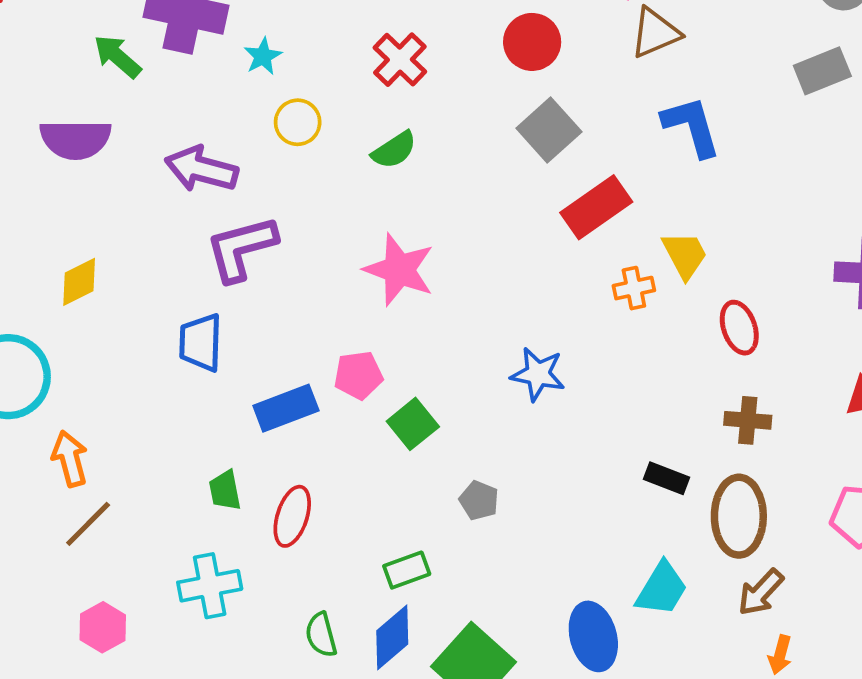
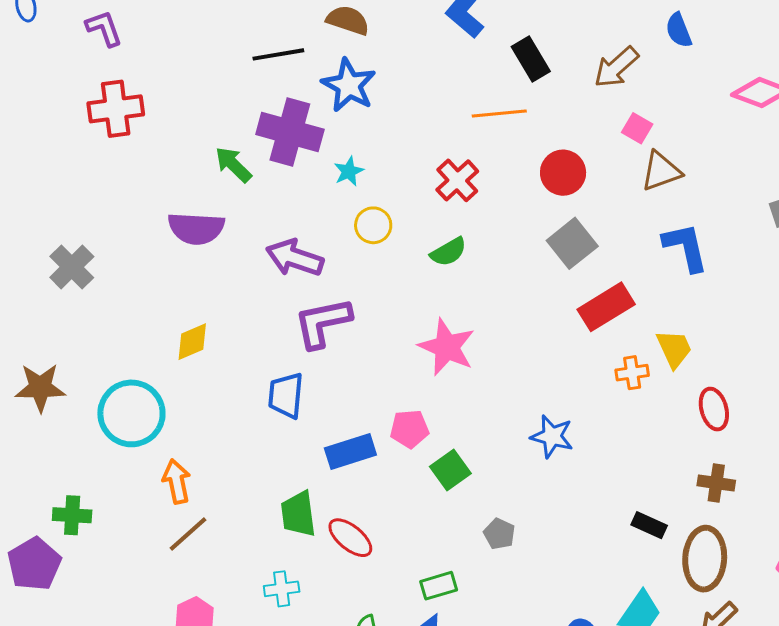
green trapezoid: (225, 490) -> (298, 514), size x1.4
red ellipse: (292, 516) -> (350, 538), turned -72
cyan cross: (210, 586) -> (282, 589), size x0.7

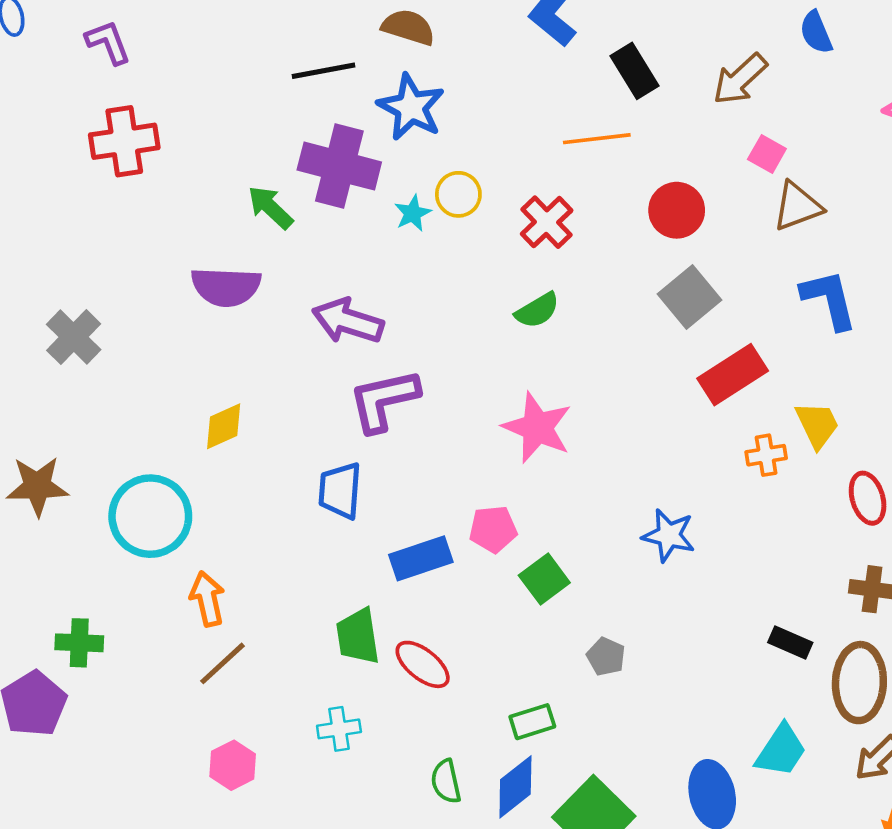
yellow circle: (373, 225) -> (458, 194), moved

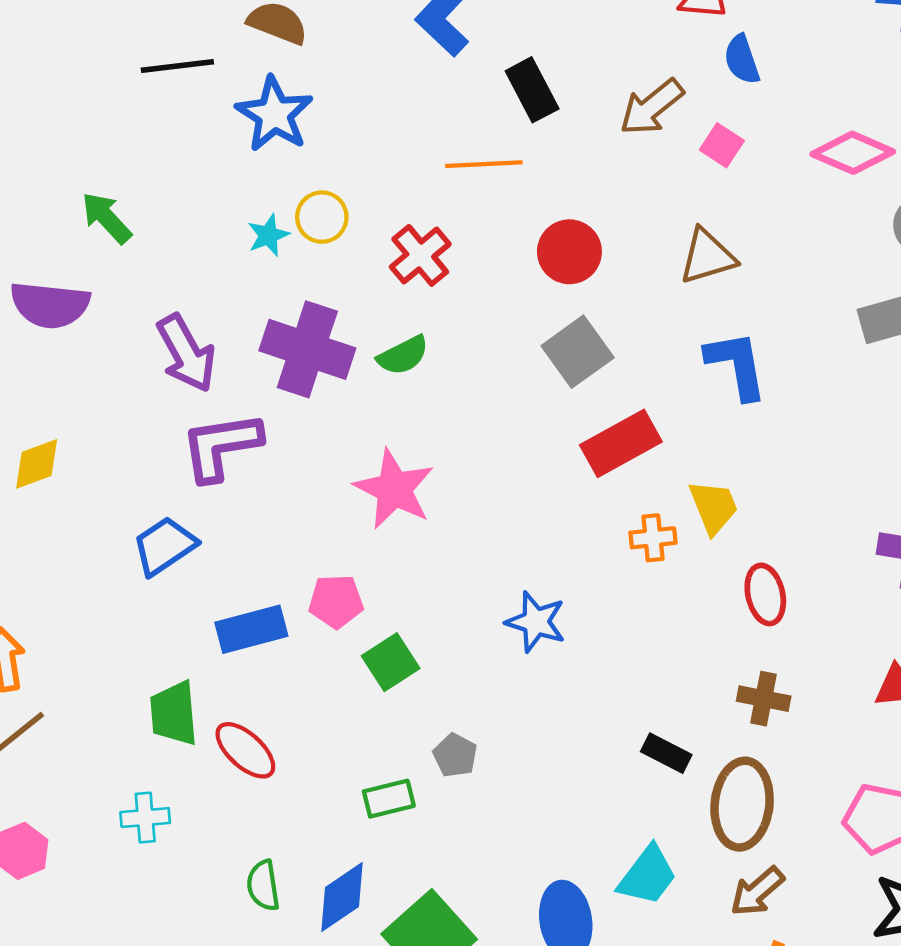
pink square: (767, 154) -> (722, 145), moved
purple cross: (339, 166) -> (307, 349), moved
purple arrow: (348, 321) -> (186, 353), turned -140
blue trapezoid: (340, 491) -> (164, 546), turned 48
green rectangle: (532, 722) -> (389, 799), moved

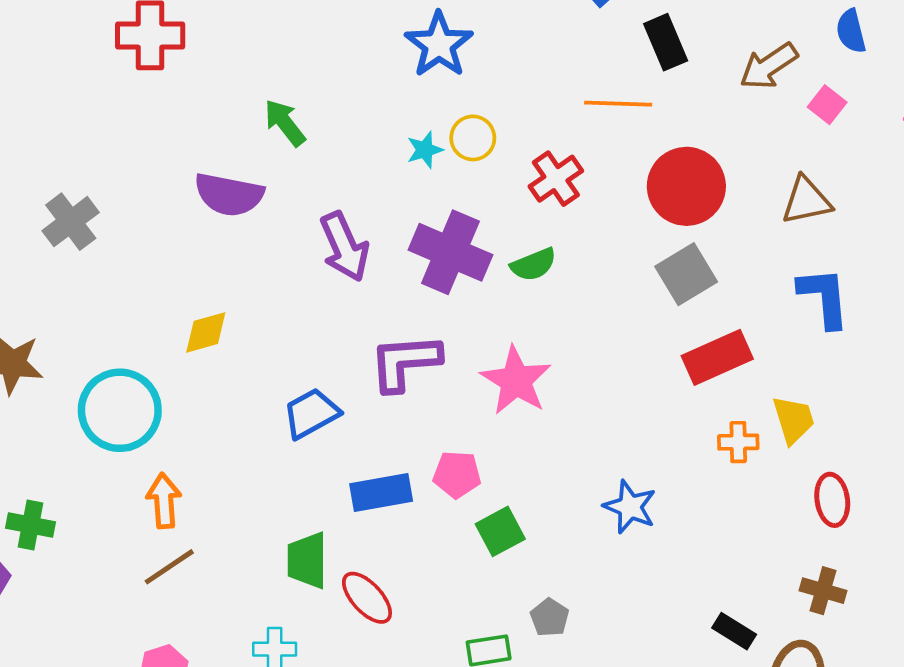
red circle: (569, 252) -> (686, 186), size x1.4
purple L-shape: (221, 446) -> (405, 362), moved

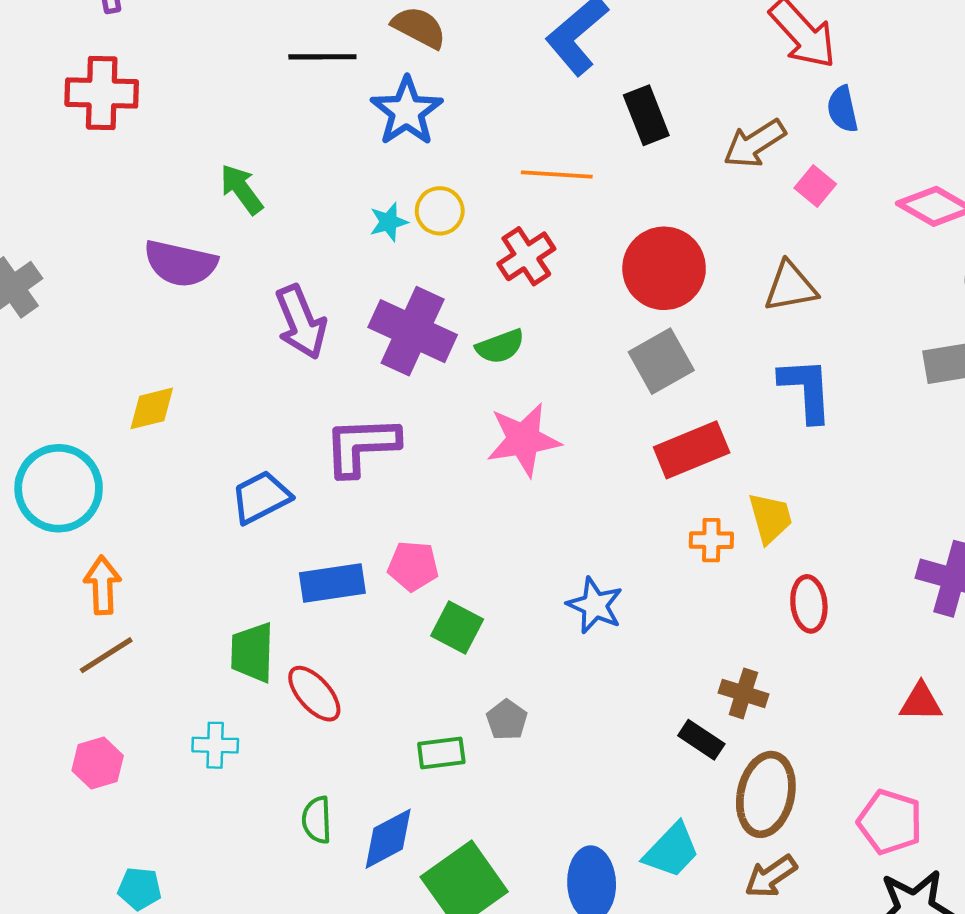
orange line: (618, 104) -> (557, 175), moved
pink star: (516, 381) -> (523, 440), moved, turned 30
green square: (500, 531) -> (457, 628), turned -36
brown cross: (823, 591) -> (743, 693), moved

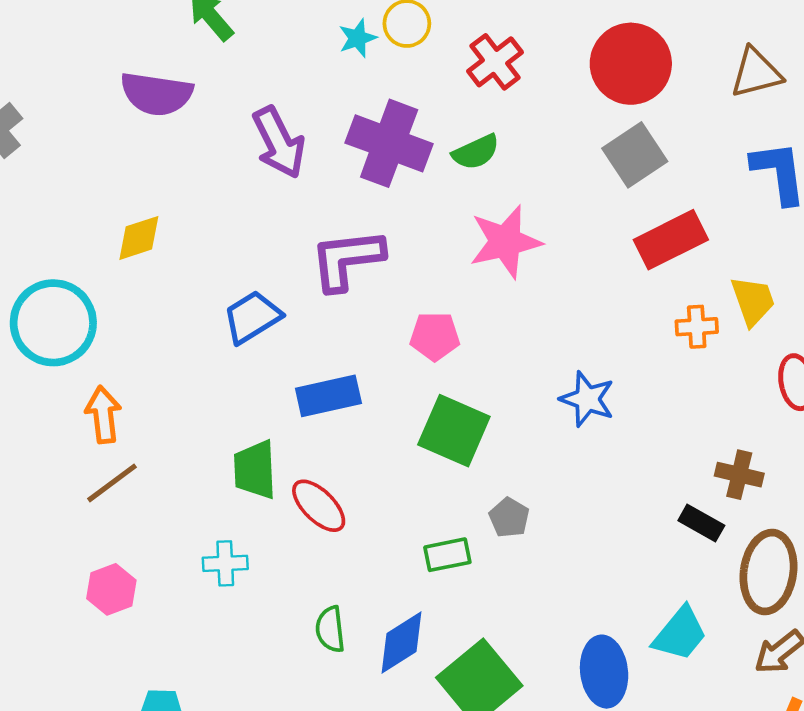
pink pentagon: (413, 566) -> (435, 336), moved
green square: (457, 628) -> (454, 431), size x1.4

